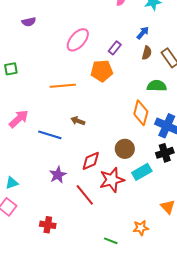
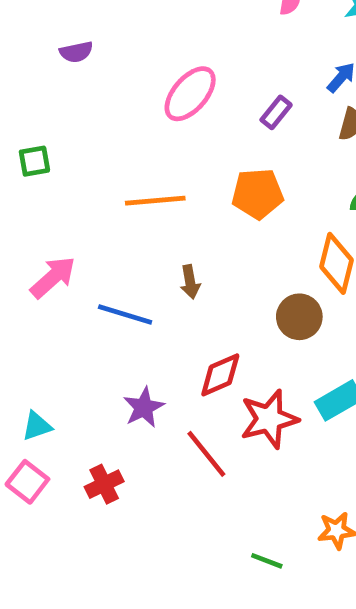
orange pentagon: (102, 71) -> (257, 194), moved
brown arrow: (78, 121) -> (190, 282), turned -120
brown circle: (125, 149) -> (299, 317), moved
red cross: (48, 225) -> (104, 484), moved, turned -35

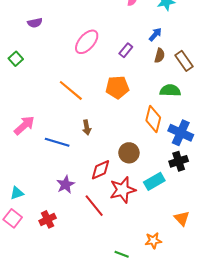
green square: (34, 161) -> (16, 59), moved, turned -32
orange line: (155, 201) -> (71, 90), turned 45
brown circle: (299, 317) -> (129, 153), moved

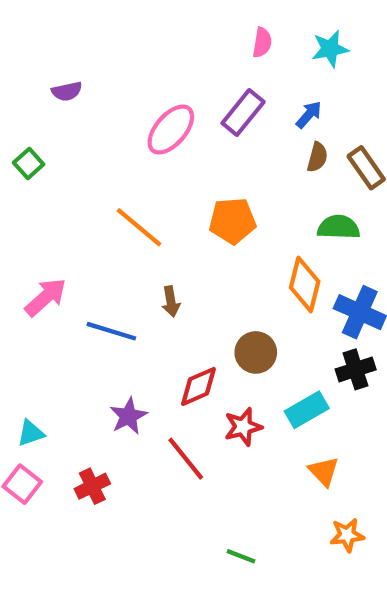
purple rectangle: (126, 50) -> (243, 113), moved, size x1.5
red star: (123, 190) -> (243, 427), size x0.7
orange triangle: (182, 218) -> (324, 471), moved
orange star: (153, 241) -> (347, 535), moved

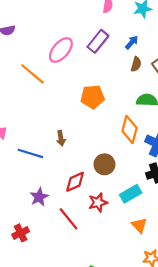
orange line: (139, 227) -> (33, 74), moved

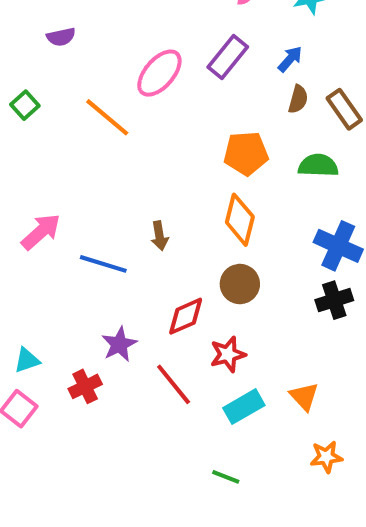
orange pentagon: (92, 97) -> (246, 153), moved
orange diamond: (130, 130) -> (240, 220), moved
cyan rectangle: (131, 194) -> (244, 407), moved
red cross: (21, 233) -> (85, 386), moved

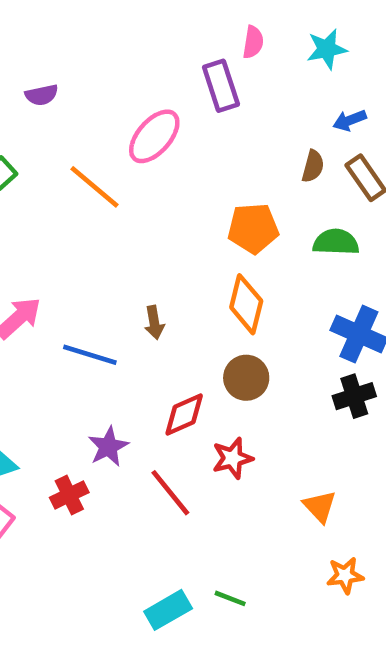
purple rectangle: (228, 57) -> (221, 86), moved, turned -57
blue arrow: (290, 59) -> (350, 120), moved, turned -152
cyan rectangle: (244, 407) -> (168, 610), moved

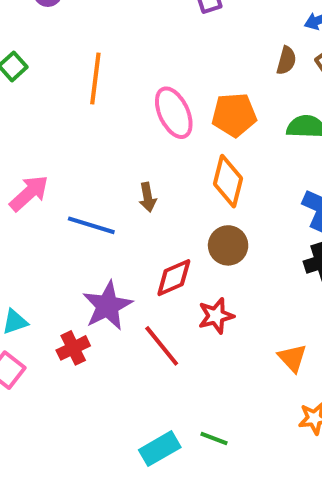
pink ellipse: (154, 136) -> (174, 113), moved, turned -66
orange line: (95, 187) -> (95, 79), turned 57
purple star: (108, 447) -> (107, 306), size x1.4

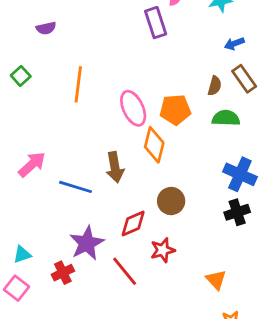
brown semicircle: (286, 60) -> (215, 86), moved
orange diamond: (228, 181) -> (154, 145), moved
brown arrow: (148, 197) -> (115, 167), size x1.5

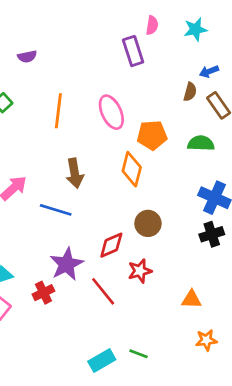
brown semicircle: (215, 86) -> (190, 92), moved
pink ellipse: (133, 108) -> (111, 112), moved
brown arrow: (115, 167) -> (75, 173), moved
orange triangle: (216, 280) -> (191, 299), turned -45

